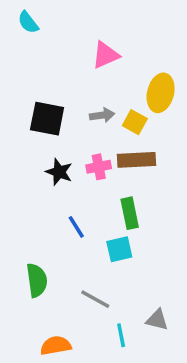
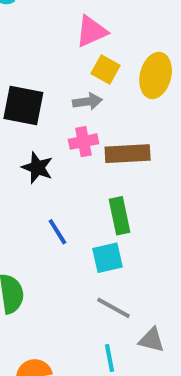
yellow square: (135, 122) -> (105, 69), moved
pink cross: (99, 167) -> (83, 142), moved
gray line: (95, 299) -> (114, 308), moved

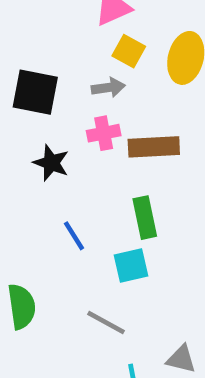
gray line: (114, 308) -> (106, 322), moved

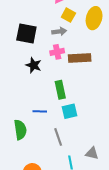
green rectangle: (145, 218) -> (60, 90), moved
blue line: (74, 236) -> (40, 111), moved, turned -56
gray line: (106, 322) -> (58, 137), turned 42

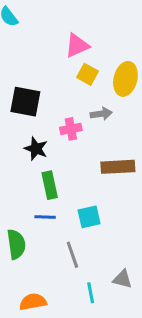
gray arrow: (59, 31) -> (101, 114), moved
brown rectangle: (80, 58) -> (118, 167), moved
green rectangle: (60, 90) -> (50, 185), moved

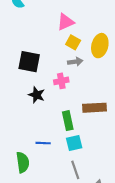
gray arrow: (101, 114) -> (75, 62), moved
green rectangle: (50, 185) -> (68, 121), moved
gray line: (72, 255) -> (75, 170), moved

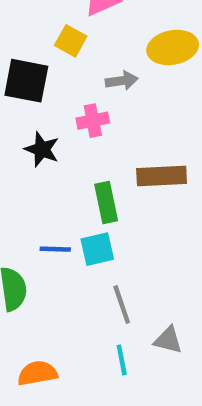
yellow square: (73, 42) -> (71, 41), moved
yellow ellipse: (100, 46) -> (173, 47), turned 65
cyan square: (74, 143) -> (97, 249), moved

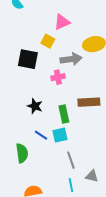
gray arrow: (122, 81) -> (71, 59), size x1.5
black star: (42, 149) -> (35, 106), moved
blue line: (55, 249) -> (41, 135), turned 32

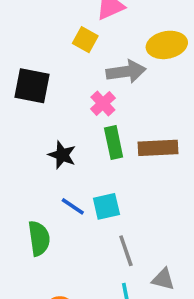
black square: (28, 59) -> (32, 86), moved
pink cross: (58, 77) -> (103, 103), turned -32
green rectangle: (64, 114) -> (114, 143), moved

